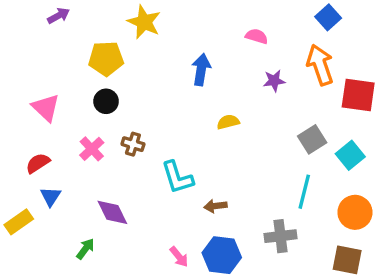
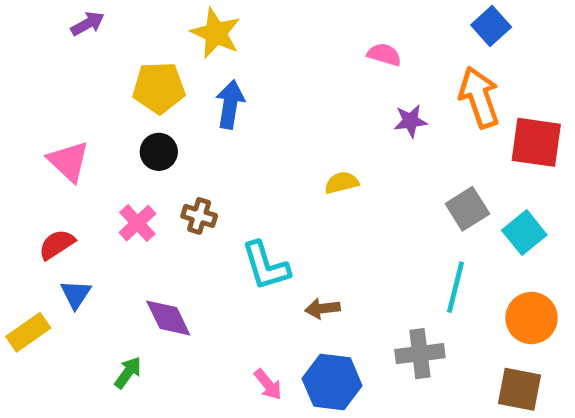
blue arrow: (201, 70) -> (230, 104), moved

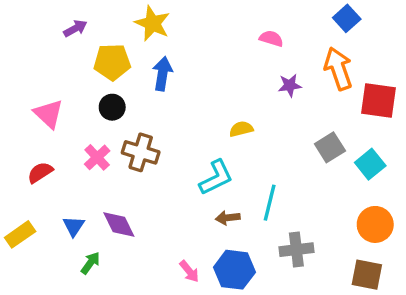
purple arrow: (88, 24) -> (75, 28), moved
brown cross: (199, 216) -> (141, 152), size x1.5
cyan L-shape: (266, 266) -> (216, 178), moved, turned -99
cyan line: (456, 287) -> (270, 203), moved
blue triangle: (76, 294) -> (74, 226), moved

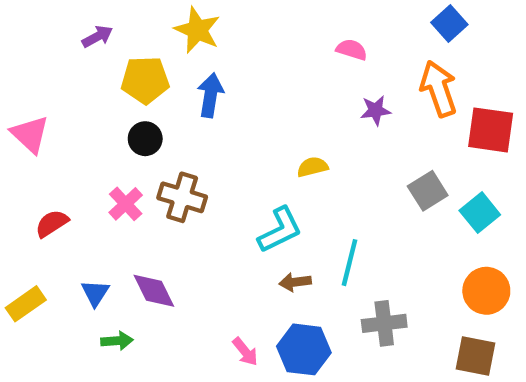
pink triangle: (49, 114) -> (30, 134), moved
green arrow: (90, 263) -> (117, 341), turned 50

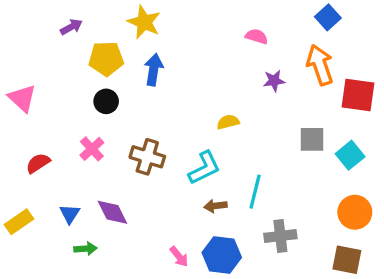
gray square: (428, 191) -> (312, 139), turned 32
brown cross: (182, 197) -> (147, 157), moved

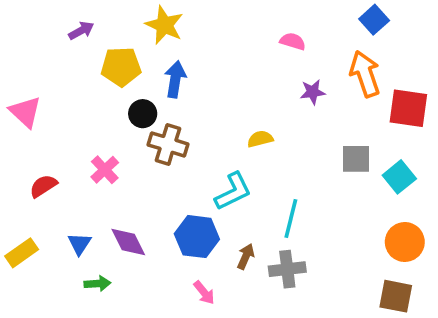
black circle: (106, 101) -> (143, 114), moved
brown cross: (147, 157) -> (168, 144), moved
brown arrow: (215, 206) -> (246, 256), moved, turned 120
gray cross: (280, 236) -> (287, 269), moved
blue hexagon: (222, 255) -> (197, 237), moved

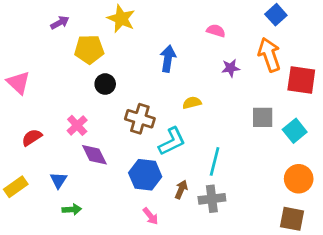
blue arrow: (175, 79) -> (168, 59), moved
brown cross: (168, 144) -> (140, 119), moved
purple diamond: (128, 242) -> (94, 155), moved

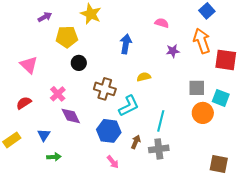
pink triangle: (18, 83) -> (29, 65), moved
cyan square: (295, 131) -> (221, 98), turned -30
orange circle: (299, 179) -> (203, 113), moved

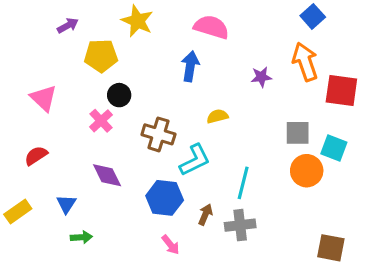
pink semicircle: (162, 23) -> (211, 27), moved, size x1.6
pink cross: (58, 94) -> (101, 121), moved

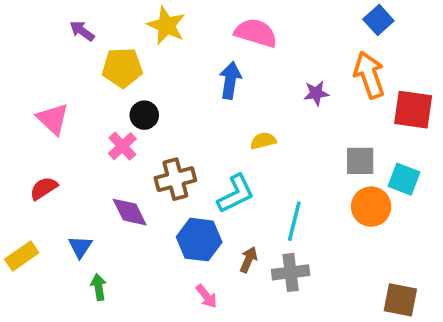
purple arrow: (68, 26) -> (82, 31), turned -115
brown cross: (158, 134) -> (175, 179), moved, turned -32
green arrow: (81, 237) -> (99, 287), turned -95

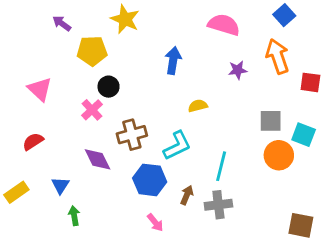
pink semicircle: (256, 33) -> (224, 25), moved
red square: (413, 110) -> (310, 82), size x0.7

